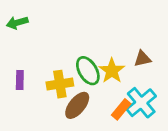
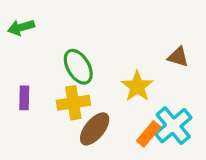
brown triangle: (143, 59) -> (178, 57), moved, turned 30
green ellipse: (88, 71) -> (78, 67), moved

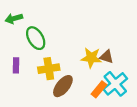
brown triangle: (178, 57) -> (107, 57), moved
green ellipse: (78, 67) -> (36, 38), moved
yellow star: (137, 86) -> (91, 58), turned -30

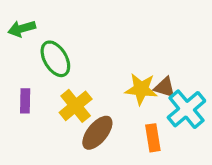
yellow cross: (49, 69) -> (76, 106), turned -30
cyan cross: (115, 84) -> (186, 109), moved
orange rectangle: (99, 89) -> (153, 138), turned -49

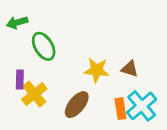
yellow star: (141, 89) -> (97, 70), moved
yellow cross: (76, 106) -> (34, 94), moved
cyan cross: (186, 109) -> (142, 106), moved

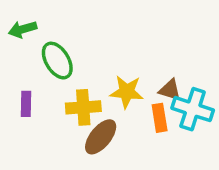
yellow cross: (34, 94) -> (83, 107), moved, turned 35
cyan cross: (142, 106) -> (193, 109), moved, turned -32
orange rectangle: (120, 109) -> (160, 118), moved

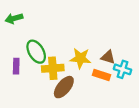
green ellipse: (57, 61) -> (36, 52), moved
cyan cross: (193, 109) -> (123, 69), size x0.7
orange rectangle: (160, 118) -> (101, 75), turned -63

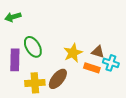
yellow star: (80, 58) -> (73, 53), turned -30
purple rectangle: (16, 66) -> (15, 60), size x1.5
yellow cross: (53, 68) -> (35, 83), moved

